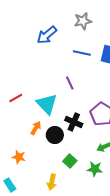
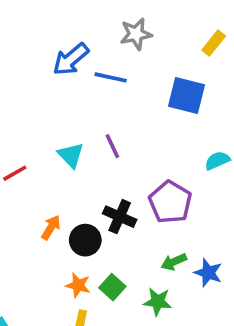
blue line: (82, 53) -> (111, 77), moved
cyan triangle: (47, 104) -> (71, 155), moved, size x0.7
orange star: (19, 157) -> (78, 285), moved

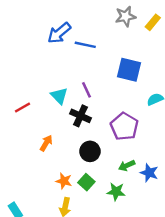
gray star: (136, 34) -> (126, 16), moved
blue square: (187, 95) -> (129, 70), moved
black cross: (120, 217) -> (81, 116), moved
black circle: (85, 240) -> (90, 151), moved

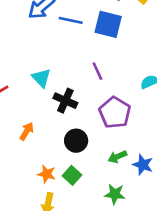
blue square: (129, 70) -> (108, 24), moved
purple line: (86, 90) -> (97, 71), moved
green star: (116, 192) -> (115, 194), moved

